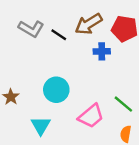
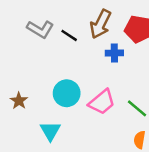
brown arrow: (89, 24) -> (101, 24), turned -32
pink trapezoid: (91, 116) -> (102, 102), moved

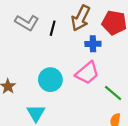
black line: (69, 35) -> (53, 28), turned 72
pink trapezoid: (102, 102) -> (87, 73), moved

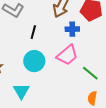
black line: (53, 28) -> (33, 32), moved

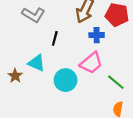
cyan circle: (34, 61) -> (66, 80), moved
cyan triangle: (21, 91) -> (37, 63), moved, turned -36

